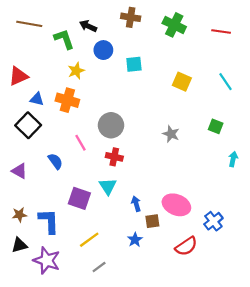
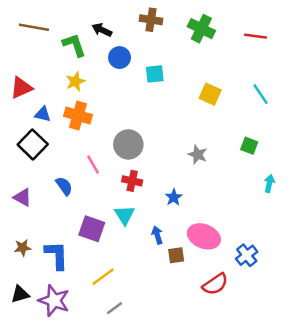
yellow star: (76, 71) -> (75, 81), moved
blue star: (135, 240) -> (174, 197), moved
black triangle: (19, 245) -> (20, 294), moved

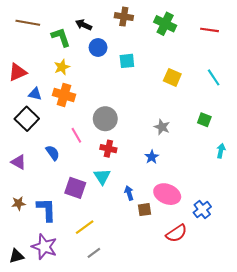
blue star: (174, 197) -> (152, 157), moved
black triangle: (20, 294) -> (16, 256), moved

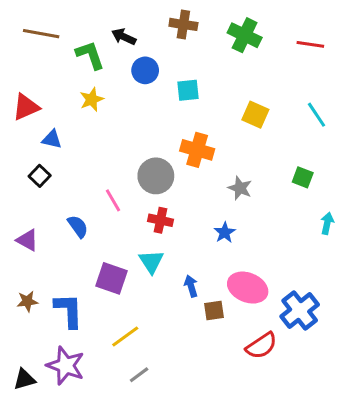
orange cross: (64, 95) -> (197, 150), moved
black square: (27, 119) -> (40, 176), size x0.6
blue cross: (202, 210) -> (300, 310), size x1.4

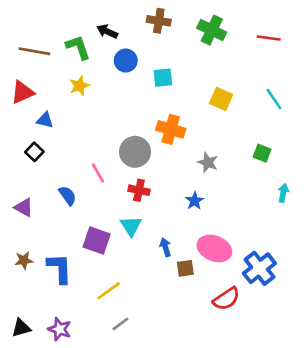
brown line: (41, 34) -> (34, 51), moved
purple star: (66, 366) -> (60, 329), moved, size x0.7

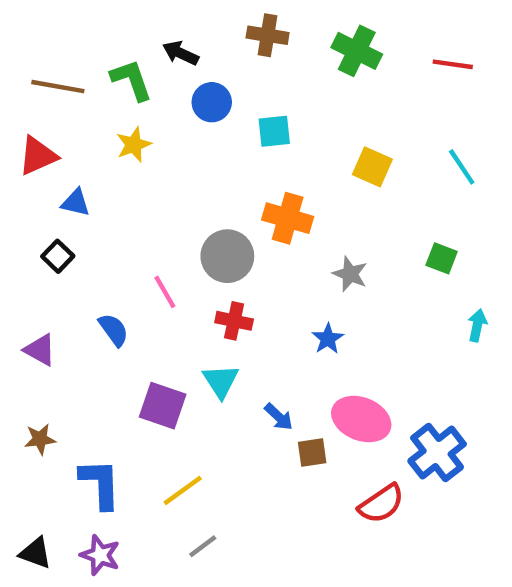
blue arrow: (165, 247) -> (279, 417), turned 150
blue L-shape: (60, 268) -> (100, 484), moved
black triangle: (21, 328) -> (35, 553), turned 36

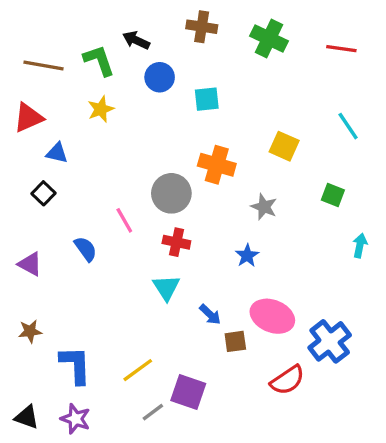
yellow square: (372, 167) -> (284, 146), moved
purple square: (163, 406) -> (188, 392), moved

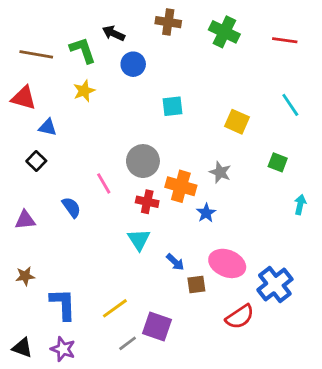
cyan square: (207, 99) -> (172, 106), moved
red triangle: (28, 118) -> (24, 98), turned 40
orange cross: (217, 165) -> (181, 186), moved
purple triangle: (30, 264) -> (25, 220), turned -35

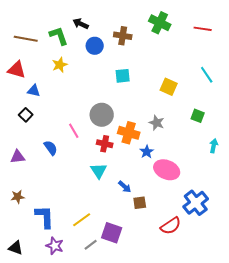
brown cross: (168, 22) -> (123, 36), moved
pink ellipse: (227, 263) -> (167, 170), moved
purple star: (63, 349) -> (55, 246), moved

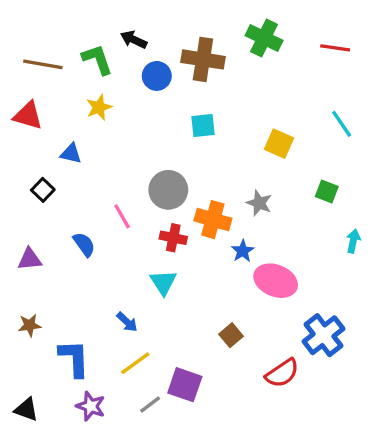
brown cross: (123, 36) -> (203, 59), size x1.4
blue triangle: (34, 91) -> (71, 154), moved
blue arrow: (125, 187) -> (127, 322), moved
brown square: (140, 203) -> (231, 335), turned -32

